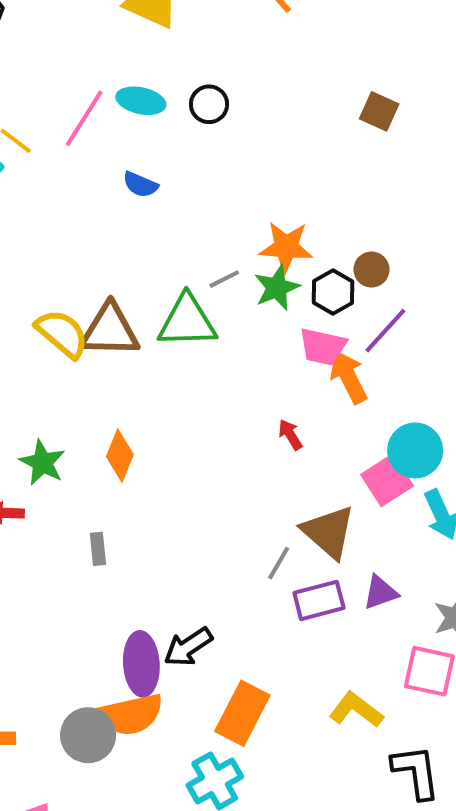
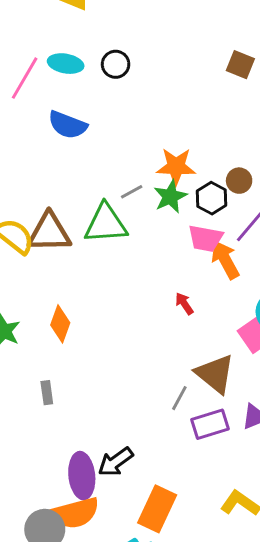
blue semicircle: (140, 185) -> (68, 125), size x1.5

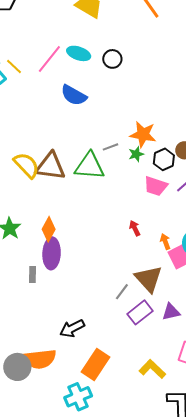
green star: (170, 197) -> (136, 154), size x0.7
orange arrow: (225, 260) -> (165, 242), moved, size x0.6
purple rectangle: (210, 424) -> (140, 312), turned -30
purple ellipse: (82, 476) -> (52, 253), moved

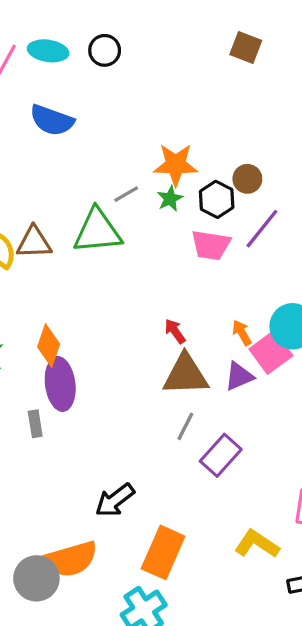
brown triangle: (50, 166) -> (34, 242), size x0.7
red arrow: (135, 228) -> (175, 331), moved
brown triangle: (148, 279) -> (186, 375), moved, turned -40
purple triangle: (171, 312) -> (239, 376), moved

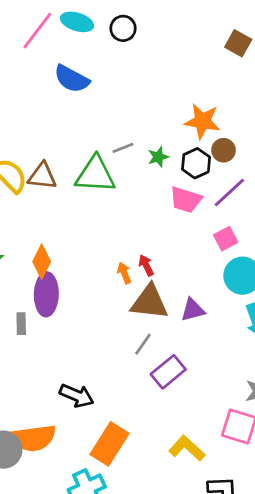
orange star: (176, 165) -> (202, 121), moved
orange arrow: (242, 333) -> (124, 273), moved
pink square: (271, 352) -> (226, 239), moved, size x0.7
black arrow: (115, 500) -> (77, 396), turned -128

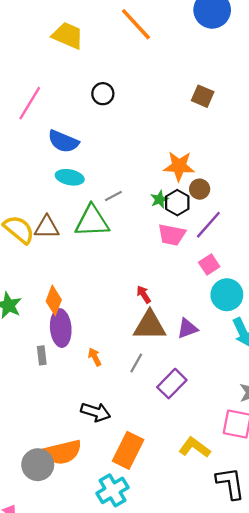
cyan ellipse: (77, 22) -> (70, 177), moved
green star: (158, 157) -> (159, 199), moved
orange arrow: (124, 273) -> (95, 357), moved
gray line: (143, 344) -> (136, 363), moved

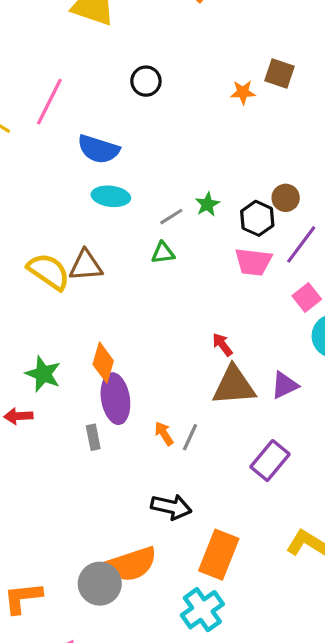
orange star: (179, 166) -> (243, 92), moved, size x0.6
green star: (159, 199) -> (207, 204), moved
green triangle: (92, 221) -> (163, 253), moved, size x0.5
gray line: (136, 363) -> (190, 437), moved

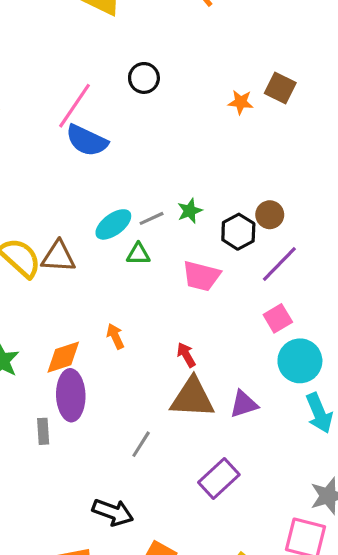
pink line: (49, 102) -> (74, 106), moved
cyan ellipse: (111, 196) -> (113, 224), moved, turned -51
pink trapezoid: (253, 262) -> (201, 276), moved
orange diamond: (103, 363) -> (63, 357), turned 48
orange arrow: (164, 433) -> (115, 336), moved

